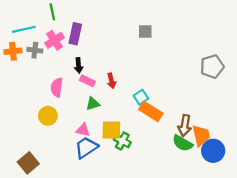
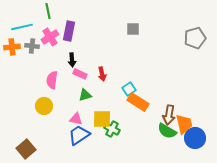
gray pentagon: (212, 67) -> (195, 38), moved

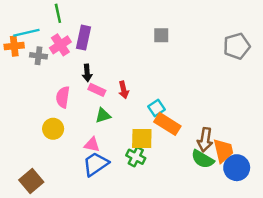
orange cross: (12, 47) -> (14, 46), moved
yellow square: (102, 119) -> (142, 138), moved

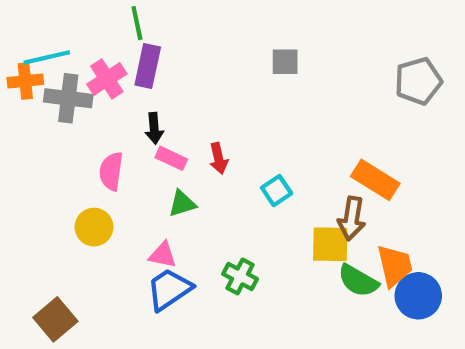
green line: (58, 13) -> (137, 23), moved
gray cross: (38, 56) -> (68, 98), size x1.5
orange rectangle: (167, 124) -> (375, 180), moved
yellow square: (142, 138) -> (330, 244), moved
brown arrow: (205, 140) -> (352, 218), moved

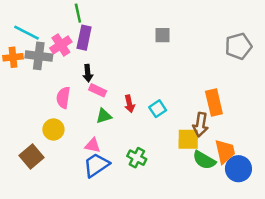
cyan line: (47, 57) -> (27, 33), turned 40
orange cross: (25, 81) -> (13, 57), moved
red arrow: (219, 158) -> (129, 104), moved
orange rectangle: (375, 180) -> (214, 103), turned 45
brown square: (55, 319) -> (31, 156), moved

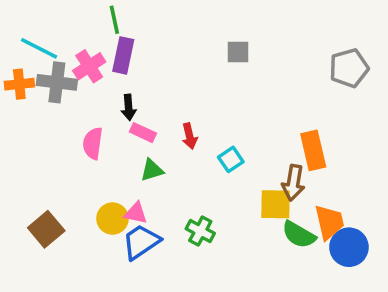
red arrow: (129, 104) -> (190, 136), moved
yellow circle: (53, 129) -> (112, 219), moved

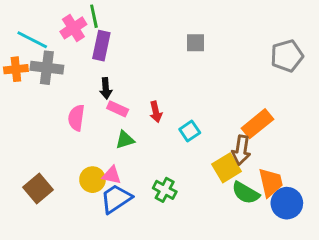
pink cross: (89, 66) -> (73, 28), moved
orange rectangle: (313, 150) -> (257, 124), turned 64
yellow square: (276, 204) -> (226, 168), turned -32

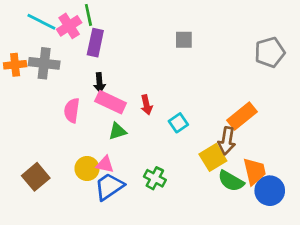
cyan line: (32, 40) -> (41, 22), moved
pink rectangle: (118, 109) -> (111, 102), size x1.5

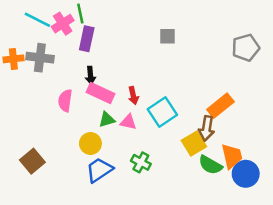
cyan square: (178, 123) -> (162, 112), size x1.6
pink triangle: (105, 164) -> (128, 122), moved
yellow circle: (87, 169) -> (90, 143), moved

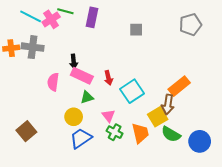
green line: (80, 14) -> (65, 11), turned -63
purple rectangle: (87, 39) -> (92, 17), moved
gray pentagon: (246, 48) -> (190, 25), moved
pink triangle: (128, 122) -> (108, 116), moved, turned 40
orange trapezoid: (232, 156) -> (140, 133), moved

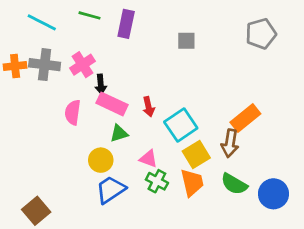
pink cross: (51, 19) -> (82, 65), moved
pink triangle: (108, 116) -> (148, 159), turned -32
yellow square: (158, 117) -> (196, 155), moved
brown square: (26, 131) -> (36, 211), moved

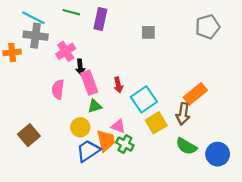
gray cross: (45, 65) -> (36, 36), moved
pink rectangle: (112, 104) -> (89, 83), turned 45
orange trapezoid: (192, 183) -> (106, 141), moved
brown square: (36, 211) -> (29, 135), moved

